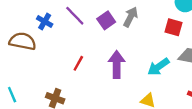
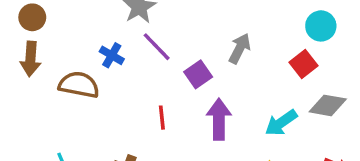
purple square: (106, 20) -> (198, 74), moved
red square: (174, 27) -> (304, 64), turned 36
red line: (78, 63) -> (162, 118), turned -35

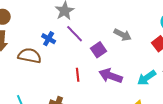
gray arrow: (240, 48) -> (123, 35), turned 90
purple arrow: (219, 119) -> (111, 76), turned -70

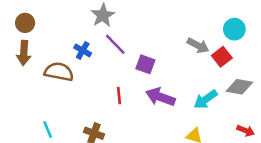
gray arrow: (123, 35) -> (198, 45), moved
purple square: (99, 50) -> (145, 64), turned -35

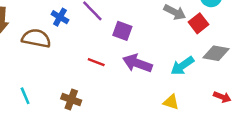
red line: (119, 96) -> (96, 62), turned -63

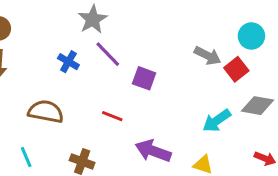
brown semicircle: (36, 38) -> (46, 112), moved
purple arrow: (137, 63) -> (153, 151), moved

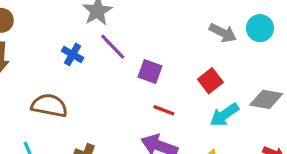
gray arrow: (208, 56) -> (223, 33), moved
red square: (236, 69) -> (210, 81), moved
red line: (112, 116) -> (164, 110), moved

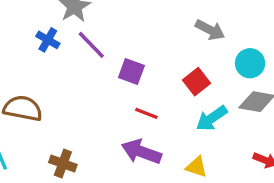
cyan circle: (260, 28) -> (250, 63), moved
blue cross: (73, 54) -> (48, 40), moved

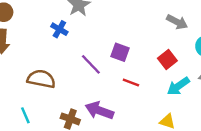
purple line: (91, 45) -> (91, 64), moved
purple arrow: (141, 152) -> (99, 110), moved

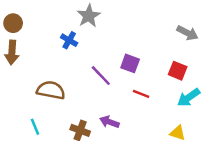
red square: (167, 60) -> (178, 71), turned -30
purple arrow: (99, 110) -> (109, 122), size x0.7

